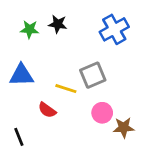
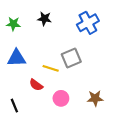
green star: (30, 29) -> (13, 24), moved
pink circle: (102, 113) -> (61, 98), moved

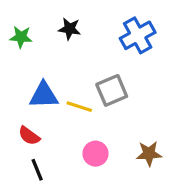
blue triangle: (16, 58) -> (44, 95), moved
red semicircle: (36, 85) -> (29, 136), moved
black line: (14, 106) -> (37, 170), moved

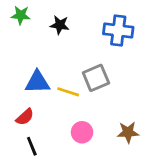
blue cross: (138, 35) -> (118, 31), turned 36
green star: (21, 37) -> (21, 15), moved
red semicircle: (29, 136) -> (25, 117), turned -78

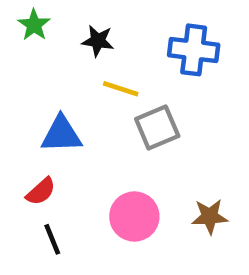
green star: (21, 15) -> (34, 25), turned 30
yellow line: (68, 92) -> (121, 89), moved
pink circle: (82, 132) -> (134, 217), size x1.4

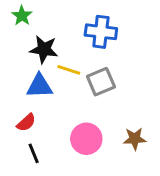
black star: (98, 41) -> (44, 49), moved, size x1.4
blue cross: (194, 50) -> (101, 32), moved
yellow line: (121, 89) -> (69, 70), moved

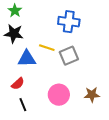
black star: (44, 49) -> (14, 34), moved

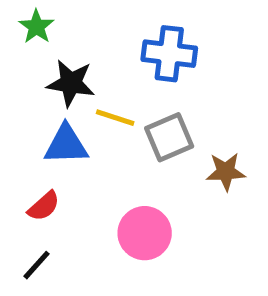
black star: (14, 34) -> (71, 83), moved
brown star: (92, 95) -> (226, 172), moved
black line: (23, 105) -> (36, 265), moved, turned 64

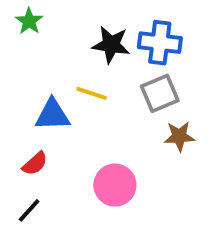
blue cross: (169, 54) -> (160, 43), moved
black star: (71, 83) -> (111, 45), moved
gray square: (169, 137) -> (160, 93), moved

